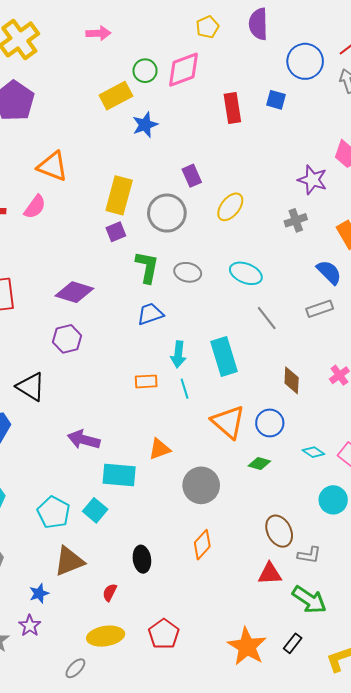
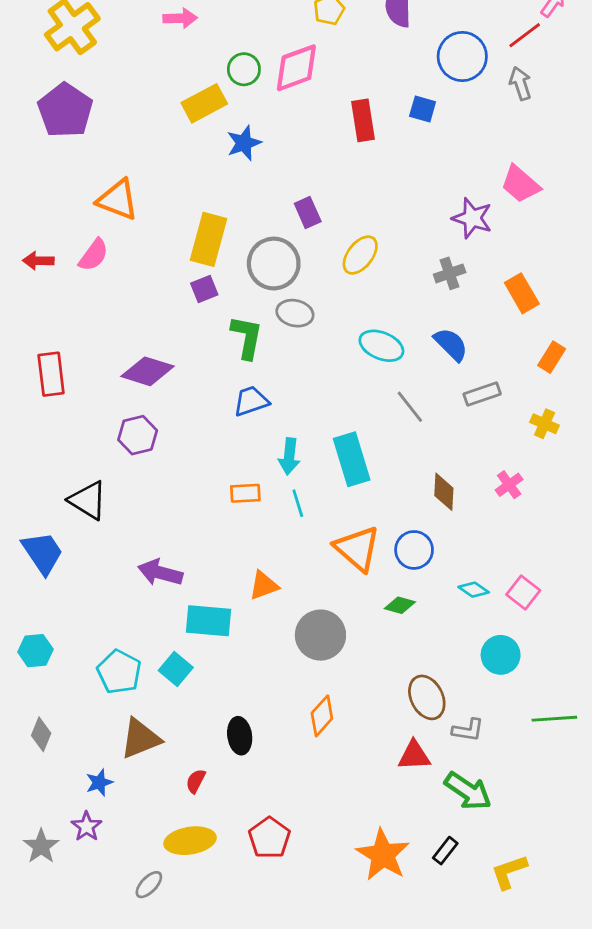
gray ellipse: (188, 272) -> (295, 313), moved
blue semicircle: (329, 272) -> (451, 344), moved

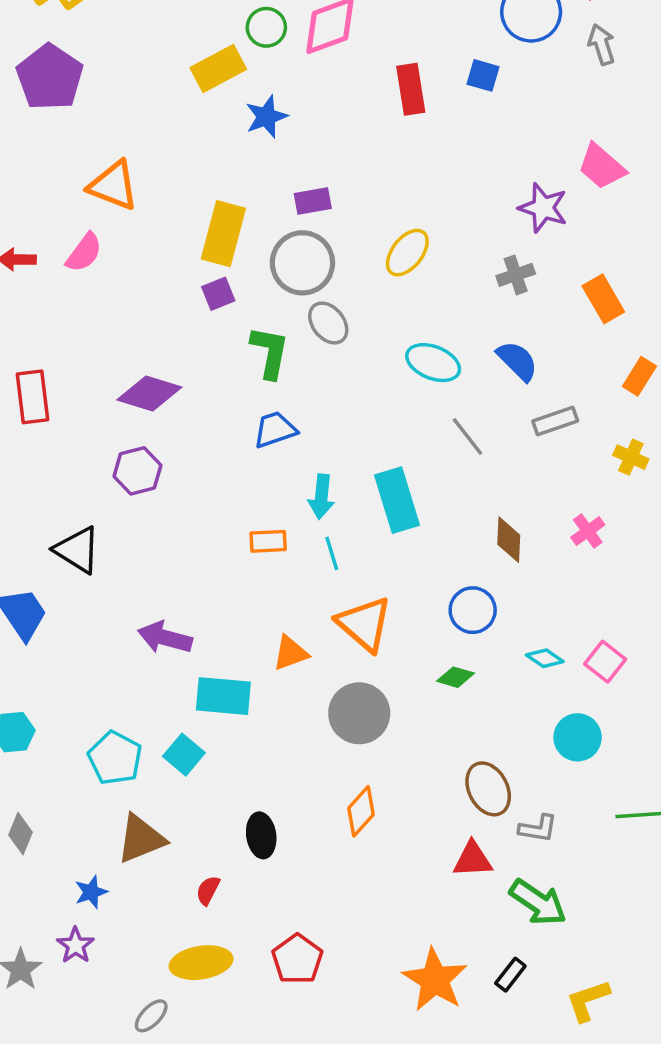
purple rectangle: (308, 212) -> (313, 201), moved, turned -76
gray ellipse: (295, 313) -> (328, 323), turned 40
orange triangle: (357, 549) -> (364, 624), moved

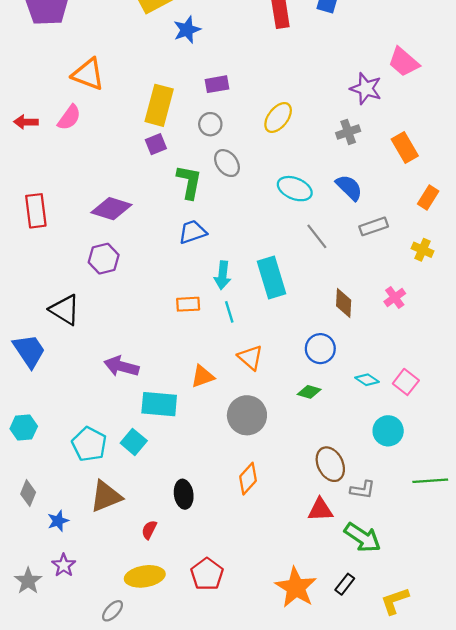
gray circle: (302, 263) -> (210, 124), size x0.6
orange triangle: (364, 624) -> (250, 357), size x0.7
blue star: (91, 892) -> (58, 521), moved

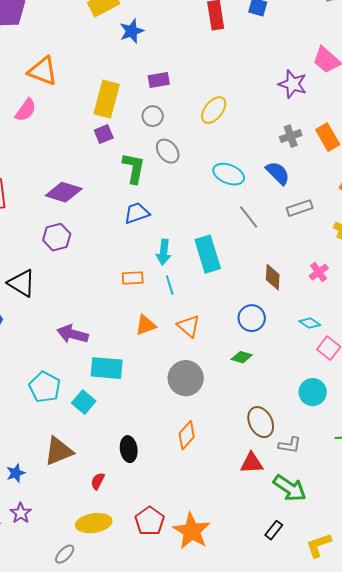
gray cross: (348, 132) -> (291, 136), moved
orange triangle: (203, 376) -> (146, 325), moved
cyan diamond: (367, 380) -> (310, 323), moved
cyan pentagon: (89, 444) -> (45, 387), moved
orange star: (296, 587) -> (192, 531), moved

